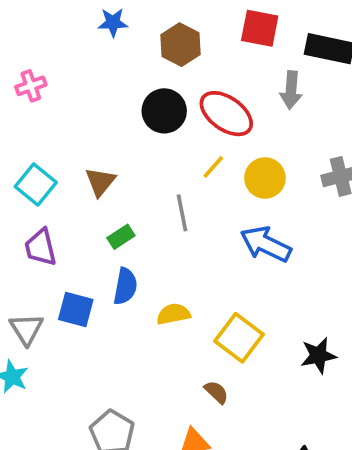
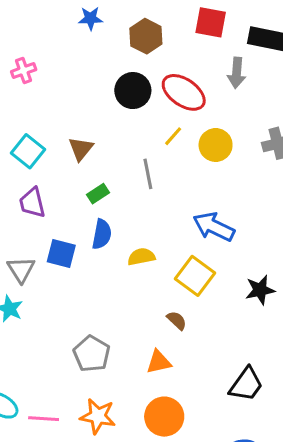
blue arrow: (266, 244) -> (214, 227), moved

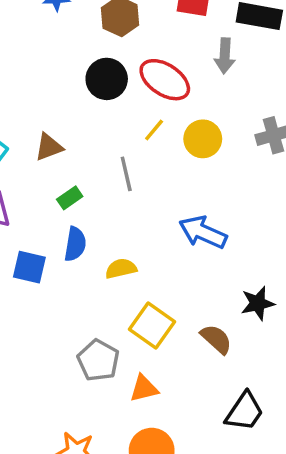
brown triangle: (81, 149) -> (49, 147), turned 32
yellow square: (195, 276) -> (152, 326), moved
brown semicircle: (177, 320) -> (216, 339), moved, size x1.4
gray pentagon: (92, 354) -> (98, 360), moved

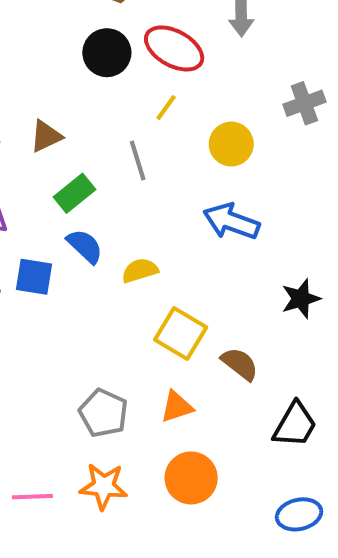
yellow circle: (203, 139) -> (231, 144), moved
green rectangle: (70, 198) -> (75, 193), size x1.4
blue semicircle: (75, 244) -> (85, 246), turned -52
brown semicircle: (216, 339) -> (240, 364), moved
gray pentagon: (98, 360) -> (103, 413), moved

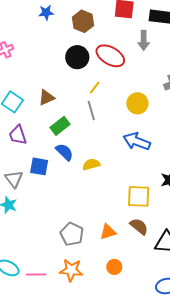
yellow line: (166, 108) -> (95, 88), moved
yellow square: (181, 333) -> (139, 196), moved, turned -30
brown semicircle: (240, 364) -> (139, 226), moved
orange circle: (191, 478) -> (114, 267), size x0.6

